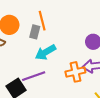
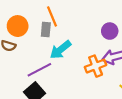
purple line: (34, 76) -> (39, 70), moved

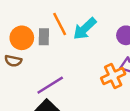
gray rectangle: (46, 30) -> (44, 37), moved
cyan arrow: (60, 50) -> (85, 29), moved

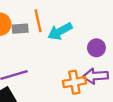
gray rectangle: (44, 37) -> (20, 29), turned 70

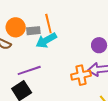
cyan arrow: (60, 31) -> (46, 40), moved

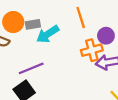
orange line: (48, 24) -> (81, 18), moved
orange cross: (81, 75) -> (92, 50), moved

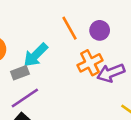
gray rectangle: (33, 24) -> (20, 73), moved
purple circle: (106, 36) -> (100, 30), moved

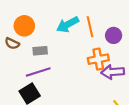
cyan arrow: (36, 55) -> (68, 25), moved

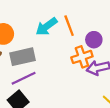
purple circle: (114, 35) -> (94, 40), moved
gray rectangle: (40, 51) -> (23, 57), size x1.6

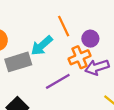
cyan arrow: (46, 27) -> (42, 46), moved
purple line: (24, 78) -> (58, 81), moved

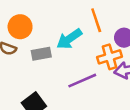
gray rectangle: (18, 62) -> (41, 54), size x0.7

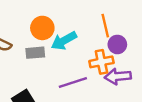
orange line: (96, 20) -> (105, 26), moved
orange circle: (20, 27) -> (42, 28), moved

